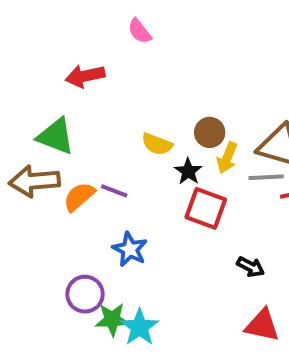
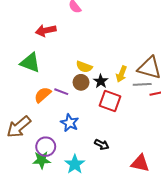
brown circle: (210, 132) -> (81, 82), moved
brown arrow: (34, 181) -> (19, 127), moved, turned -35
black arrow: (251, 267) -> (102, 145), moved
green star: (112, 319) -> (42, 160), moved

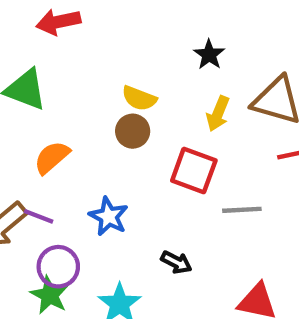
black star: (101, 81) -> (209, 55), moved
gray line: (142, 84) -> (242, 210), moved
purple line: (61, 92) -> (39, 216), moved
green star: (42, 160) -> (50, 295), turned 30

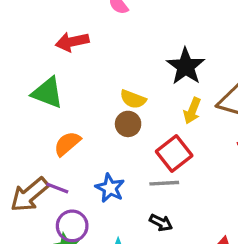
black star: (209, 55) -> (186, 66), size x1.6
red square: (194, 170) -> (174, 154), turned 32
gray line: (242, 210) -> (164, 183), moved

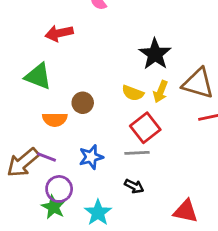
yellow semicircle: (133, 99) -> (133, 93), moved
brown circle: (128, 124) -> (83, 103), moved
orange semicircle: (67, 144) -> (55, 119), turned -140
blue star: (110, 188) -> (91, 157), turned 30

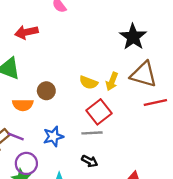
black star: (155, 54) -> (133, 37), moved

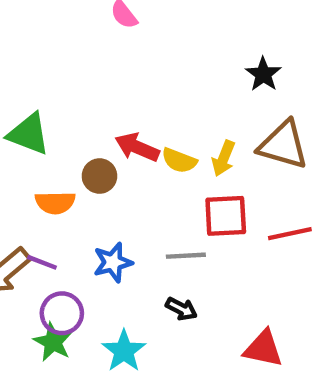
red arrow: (26, 32) -> (137, 147), moved, turned 35
black star: (133, 37) -> (263, 74), size x0.7
red line: (155, 102) -> (290, 234), moved
red square: (99, 112) -> (226, 216), moved, turned 35

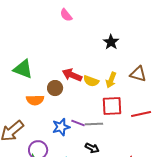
black star: (263, 74) -> (111, 42), moved
brown triangle: (283, 145) -> (138, 74), size x0.7
purple line: (42, 262) -> (78, 123), moved

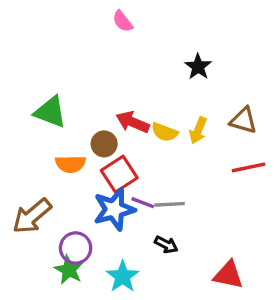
red square: (112, 106) -> (119, 174), moved, turned -30
red line: (141, 114) -> (248, 167), moved
blue star: (61, 127) -> (114, 209), size x1.4

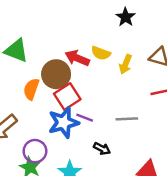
yellow semicircle: (165, 132) -> (101, 53), moved
brown circle: (104, 144) -> (56, 74), size x1.5
orange semicircle: (71, 164) -> (31, 89), turned 110
gray line: (170, 204) -> (127, 119), moved

